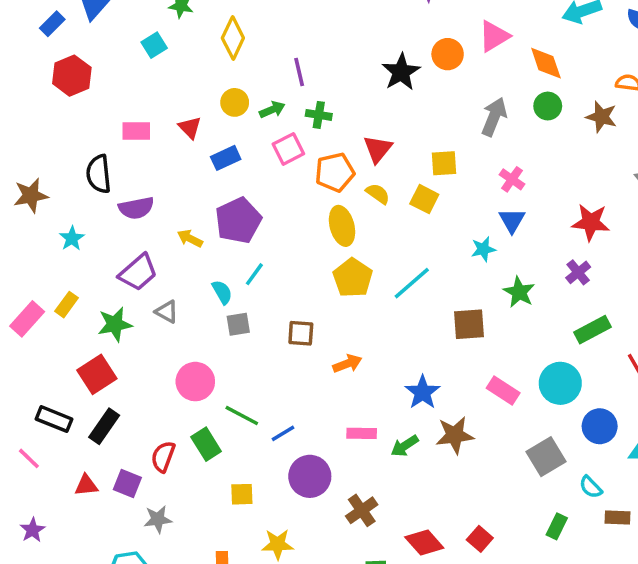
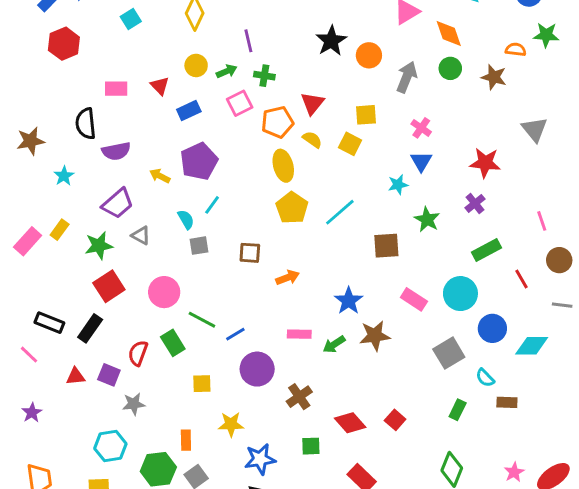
orange circle: (448, 54) -> (369, 55), moved
red square: (97, 374) -> (109, 286), moved

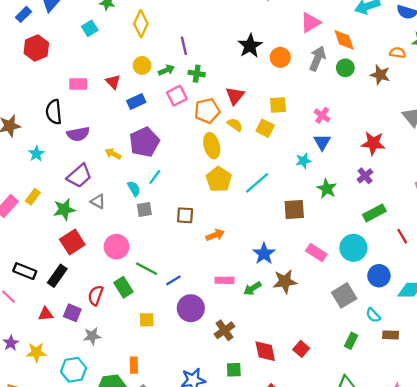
gray arrow: (407, 77) -> (317, 59), moved
red diamond: (350, 423) -> (265, 351), turned 30
yellow star: (231, 424) -> (36, 352), moved

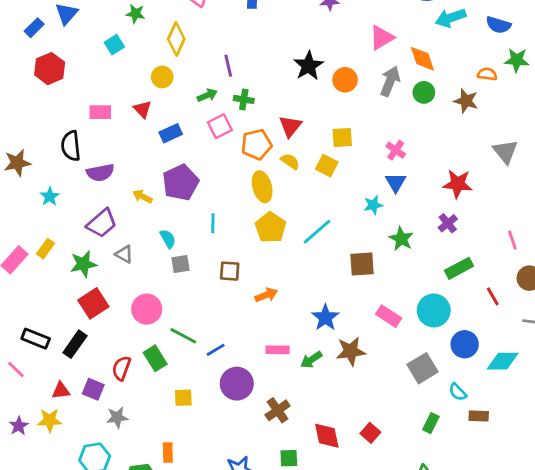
yellow circle: (142, 65) -> (162, 77), moved
cyan line: (155, 177) -> (213, 223), moved, turned -35
yellow star: (36, 352) -> (50, 420), moved

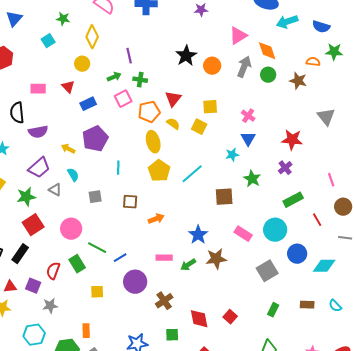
cyan semicircle: (168, 239) -> (73, 175), moved
cyan semicircle: (458, 392) -> (335, 306), moved

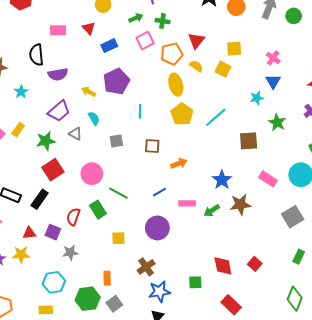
blue line: (120, 258) -> (159, 192), moved
brown cross: (164, 301) -> (146, 267), moved

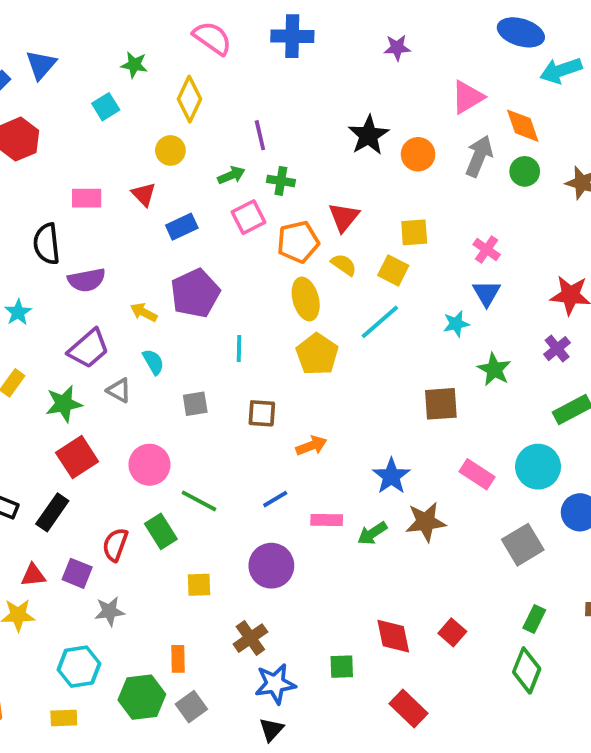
cyan line: (216, 117) -> (380, 322), moved
green diamond: (295, 299) -> (527, 670), moved

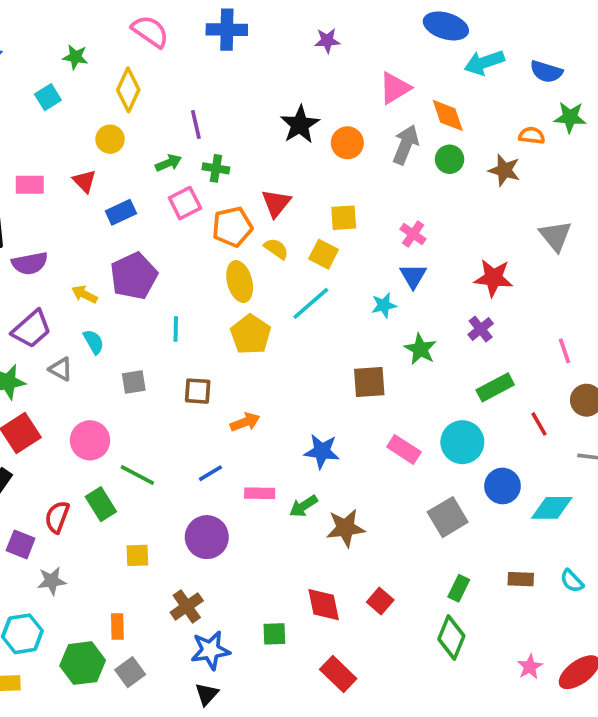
blue star: (391, 476) -> (322, 451), turned -30
brown star: (426, 522) -> (346, 528), moved

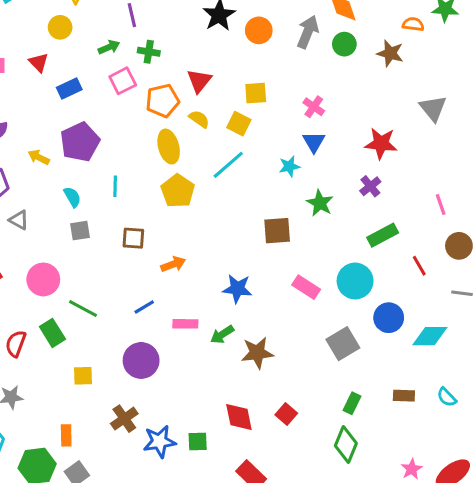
cyan semicircle: (94, 342) -> (72, 197), moved
blue star: (210, 650) -> (159, 441), moved

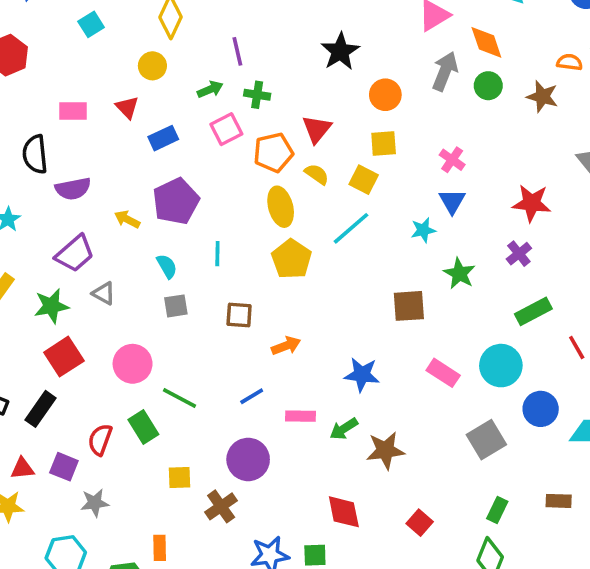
orange circle: (259, 30) -> (385, 95), moved
red diamond: (239, 417) -> (344, 512), moved
brown cross: (124, 419) -> (221, 506), moved

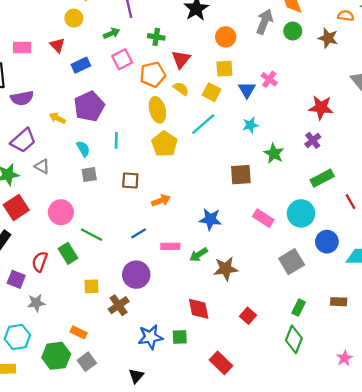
green cross: (257, 95) -> (156, 37), moved
blue triangle: (452, 201) -> (247, 90), moved
orange rectangle: (160, 548) -> (79, 332), turned -63

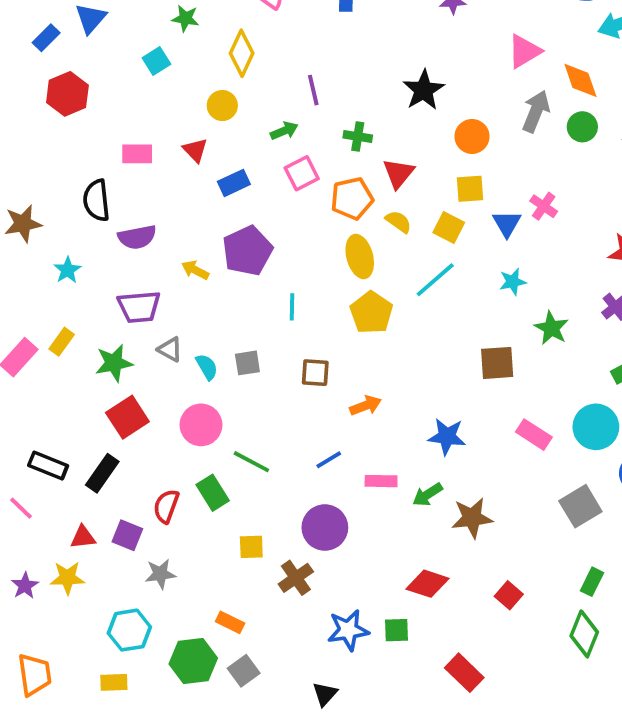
purple trapezoid: (23, 140) -> (139, 307), turned 36
cyan semicircle: (83, 149) -> (207, 367), moved
red diamond: (199, 309) -> (427, 584), turned -60

